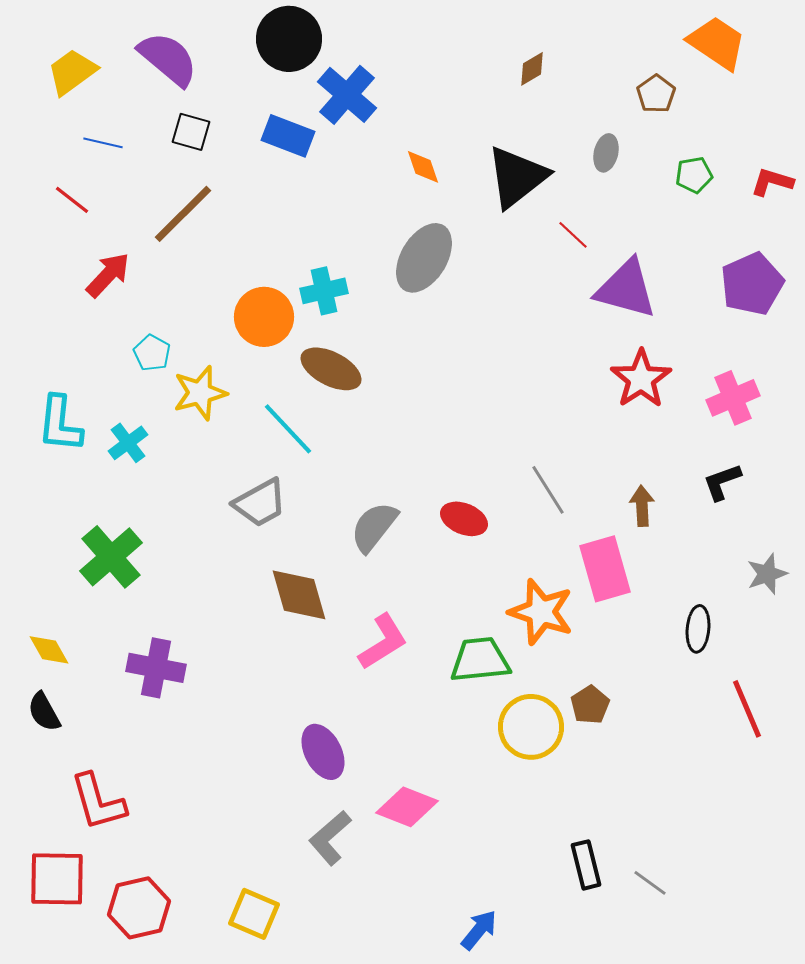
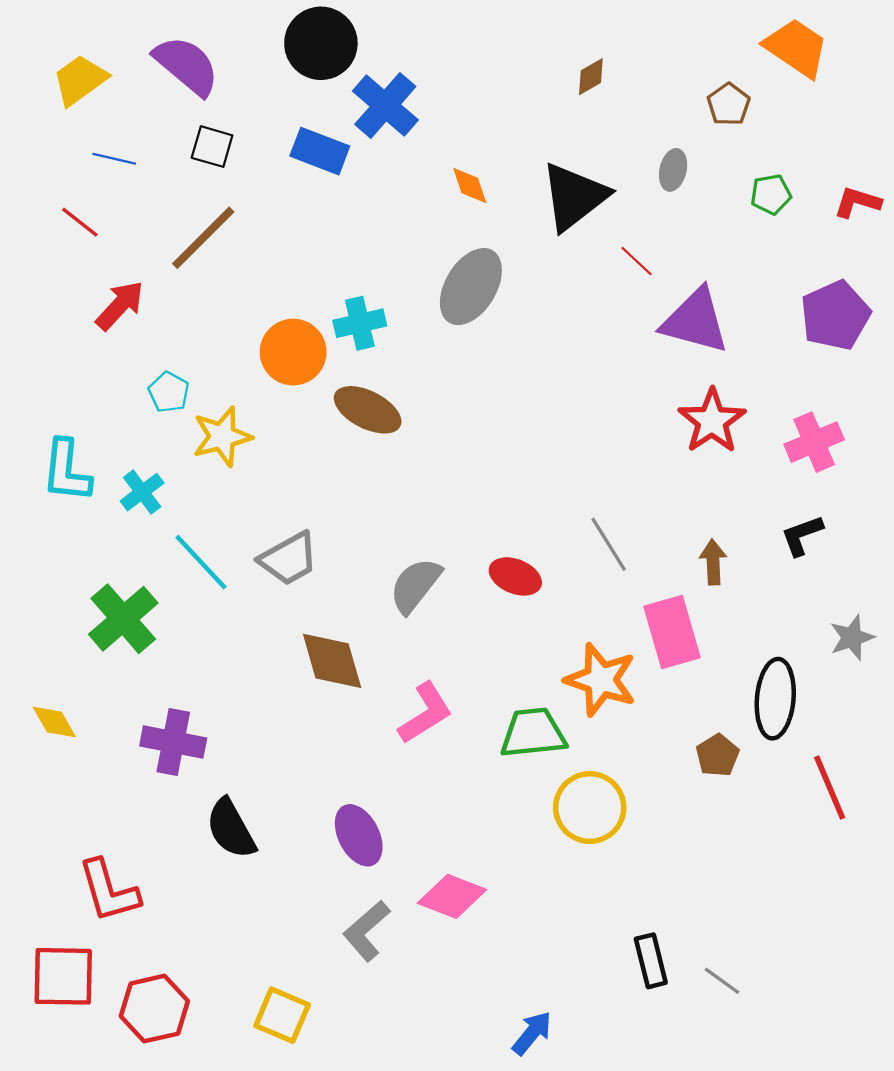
cyan line: (288, 429) -> (201, 562), moved
black ellipse: (698, 629) -> (775, 699), size x1.5
brown pentagon: (590, 705) -> (717, 755), moved
black semicircle: (44, 712) -> (231, 829), moved, size x1.4

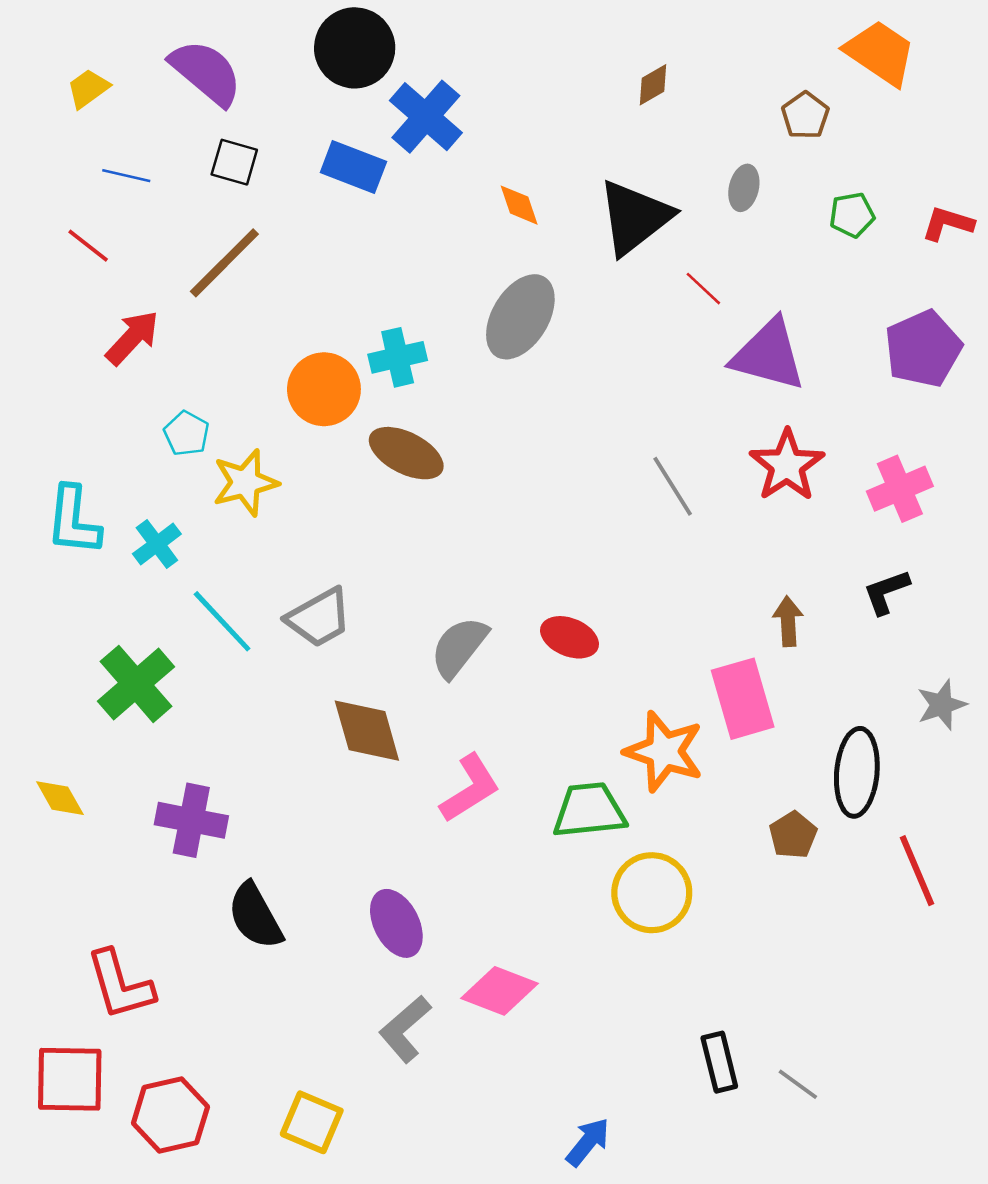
yellow trapezoid: (80, 80) -> (88, 88), size x0.7
gray line: (609, 544) -> (673, 486), moved

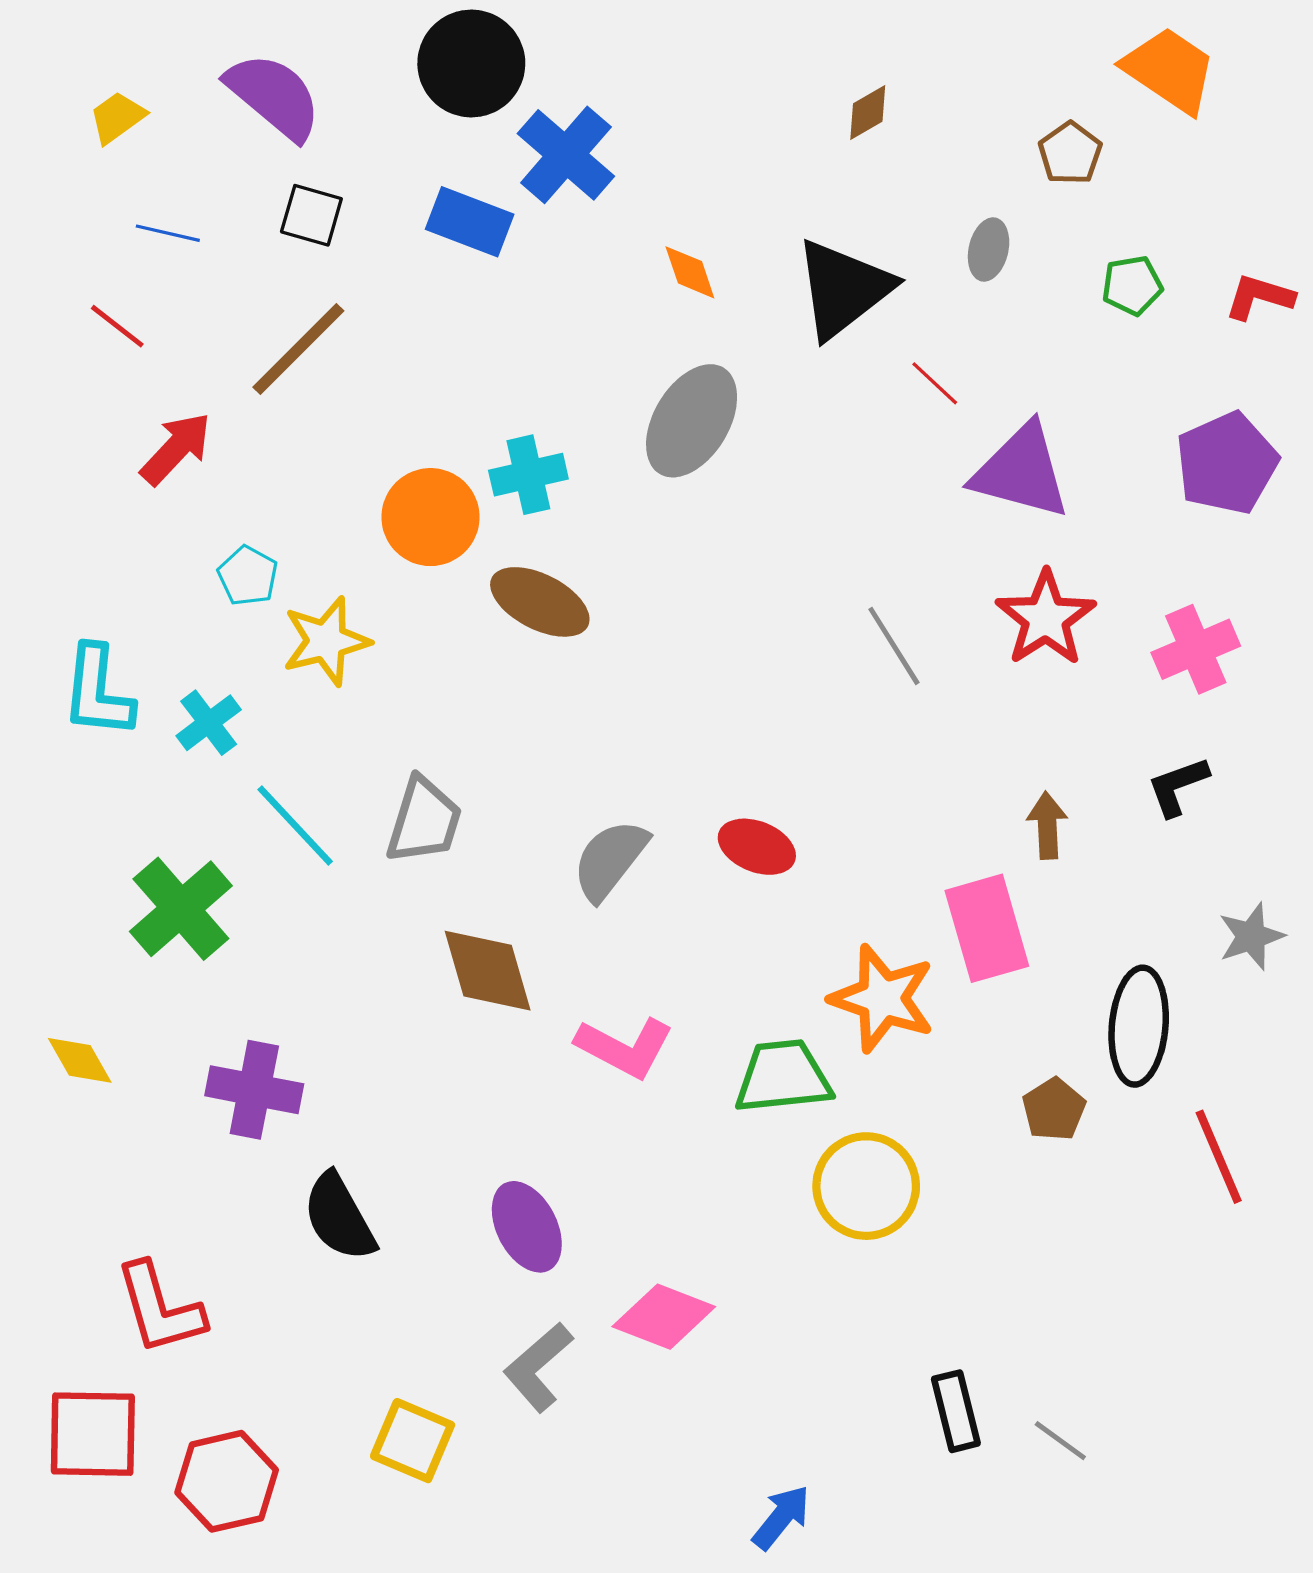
gray trapezoid: (319, 618) -> (424, 821), turned -44
pink L-shape: (470, 788) -> (625, 1047), turned 60
yellow square: (312, 1122) -> (413, 1441), moved

